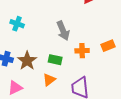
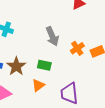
orange cross: (82, 51) -> (77, 48), moved, turned -32

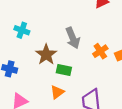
brown star: (16, 66) -> (46, 55), moved

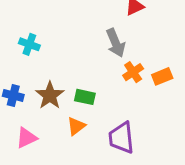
gray arrow: (73, 38) -> (116, 43), moved
brown star: (46, 55) -> (50, 95), moved

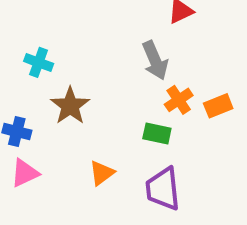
brown star: (50, 95) -> (70, 106), moved
green rectangle: (85, 97) -> (157, 133), moved
pink triangle: (26, 138) -> (25, 173), moved

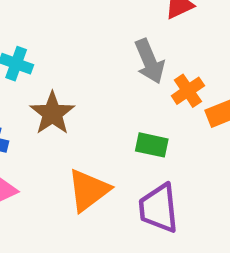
orange cross: (179, 100) -> (188, 91), moved
orange triangle: (102, 173) -> (89, 190), size x1.5

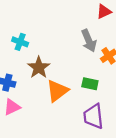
orange triangle: (89, 190) -> (57, 91), moved

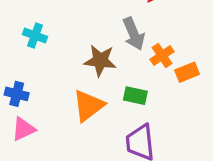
brown star: (39, 67) -> (100, 61), moved, turned -30

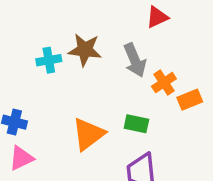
cyan cross: (35, 35) -> (49, 60), moved, turned -30
brown star: (100, 61) -> (85, 50), moved

